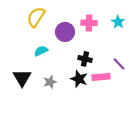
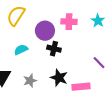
black cross: (85, 59) -> (54, 49), moved
pink rectangle: (101, 77) -> (81, 87), moved

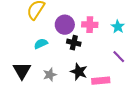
cyan star: (98, 21) -> (118, 27), moved
pink cross: (69, 22) -> (90, 25), moved

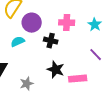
purple circle: (65, 25) -> (32, 23), moved
gray star: (50, 75) -> (27, 84), moved

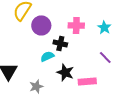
cyan semicircle: (18, 42) -> (47, 56), moved

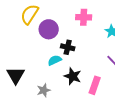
pink cross: (76, 25) -> (84, 17), moved
pink rectangle: (87, 81) -> (95, 85), turned -66

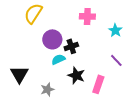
purple circle: (49, 29) -> (52, 39), moved
black cross: (68, 47) -> (71, 46), turned -32

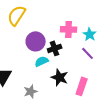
pink cross: (87, 16) -> (69, 29), moved
cyan star: (115, 30) -> (90, 34), moved
purple line: (116, 60) -> (88, 53), moved

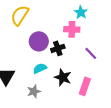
cyan star: (90, 34) -> (81, 12), moved
cyan semicircle: (42, 61) -> (40, 68), moved

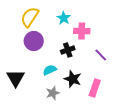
cyan star: (81, 12) -> (64, 18), moved
purple circle: (39, 41) -> (34, 41), moved
gray star: (34, 91) -> (53, 93), moved

